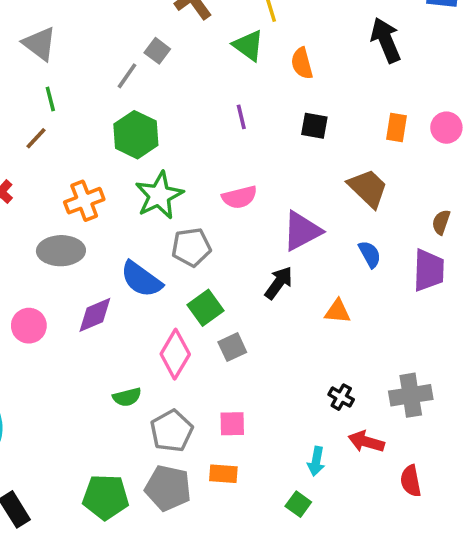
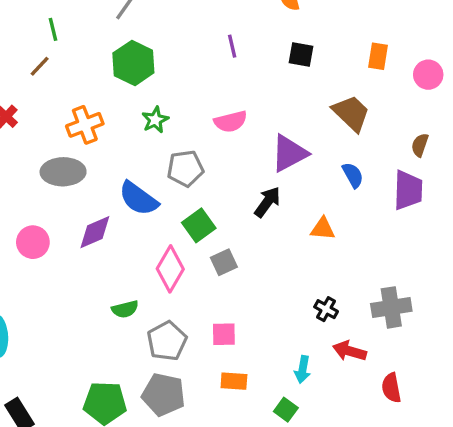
pink circle: (446, 128) -> (428, 75), moved
green star: (159, 195) -> (155, 120), size x0.6
orange rectangle: (223, 474) -> (234, 381), moved

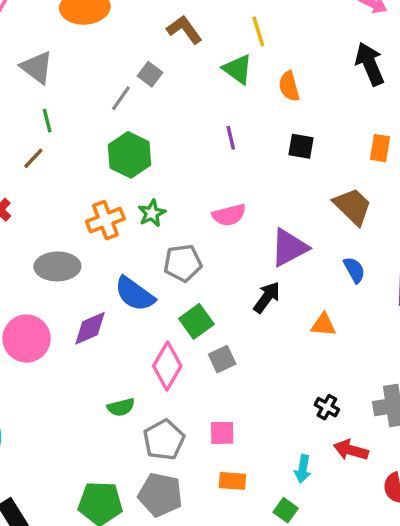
orange cross: (85, 125) -> (105, 220), moved
pink circle: (33, 242) -> (26, 339), size x1.4

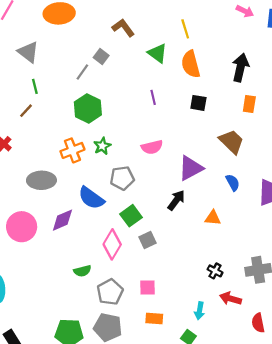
yellow line: (258, 31) -> (185, 29), moved
black arrow: (370, 64) -> (240, 68), moved, turned 36
orange semicircle: (289, 86) -> (191, 64), size x1.4

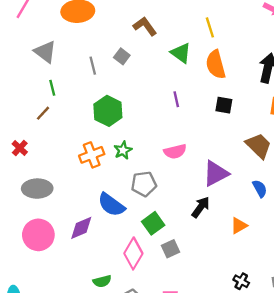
gray line: (82, 72) -> (93, 66), moved, turned -49
gray ellipse: (41, 180) -> (37, 189), moved
orange triangle: (213, 218) -> (239, 226), turned -35

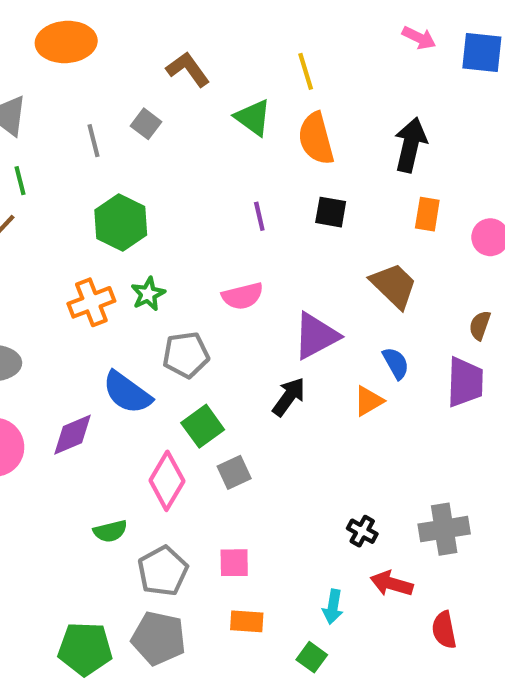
purple line: (176, 99) -> (259, 216), moved
orange triangle: (239, 226) -> (369, 401), moved

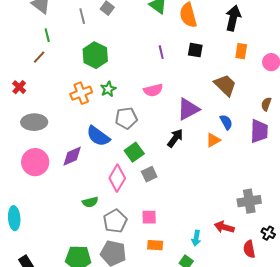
black cross: (362, 531) -> (268, 233), moved

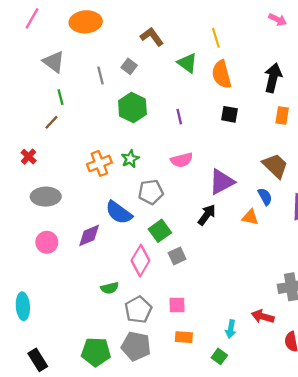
purple line: (161, 52) -> (179, 117), moved
green hexagon: (95, 55) -> (132, 107), moved
brown trapezoid: (225, 85) -> (275, 166), moved
orange triangle: (213, 140) -> (250, 217), turned 42
pink circle: (35, 162) -> (47, 242), size x0.7

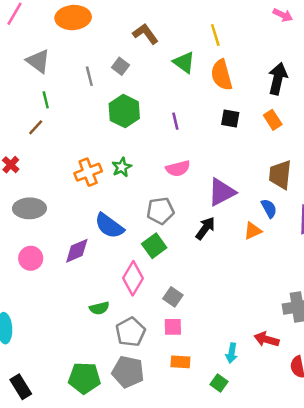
orange rectangle: (282, 115) -> (273, 120), moved, turned -42
brown trapezoid: (275, 166) -> (280, 175), turned -128
gray pentagon: (151, 192) -> (160, 211), moved
orange triangle: (250, 217) -> (253, 231), turned -36
gray square: (177, 256) -> (173, 297), moved, turned -30

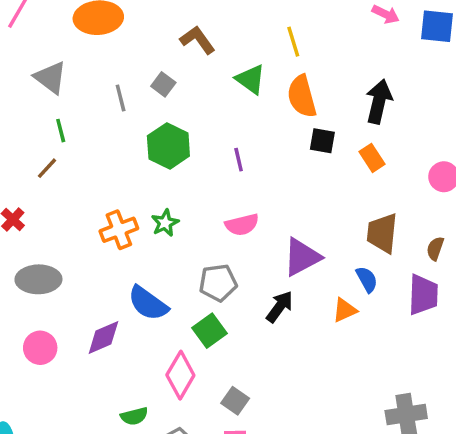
black square: (230, 119) -> (322, 141), moved

